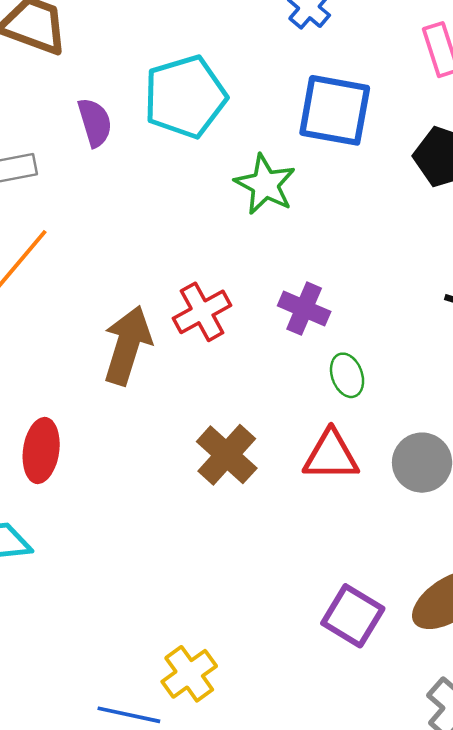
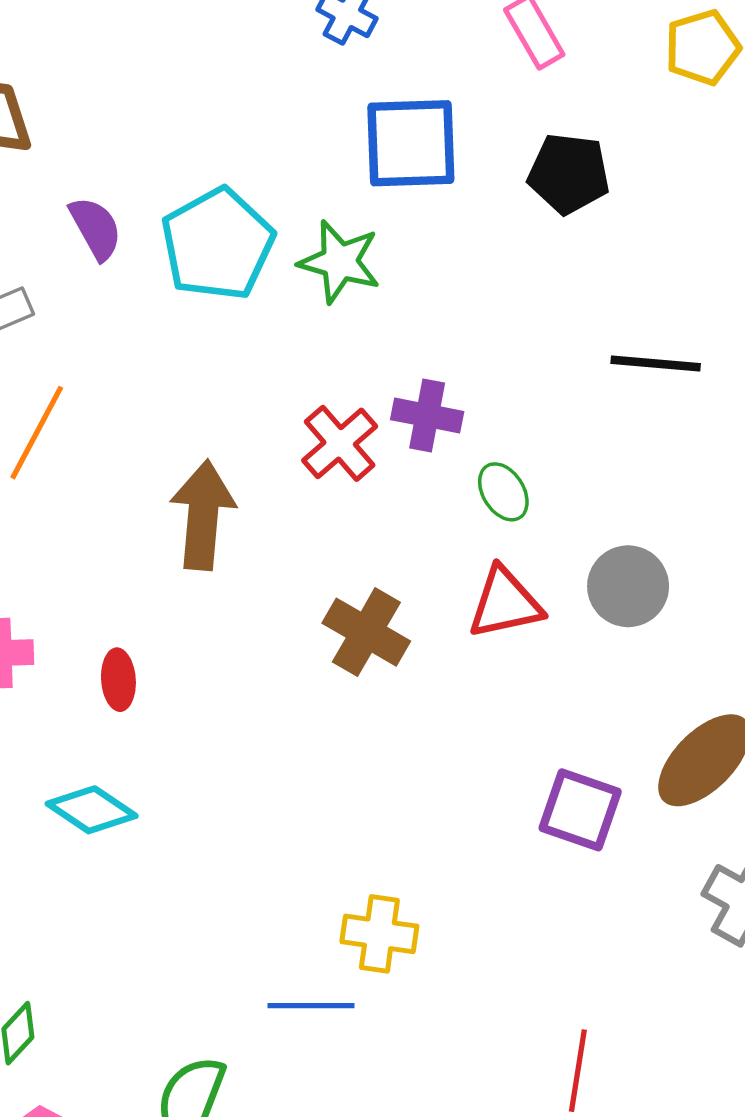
cyan pentagon: (185, 97) -> (218, 244), moved
red cross: (202, 312) -> (340, 443), moved
red ellipse: (41, 451) -> (118, 680), size x0.7
yellow cross: (189, 674) -> (379, 934), turned -34

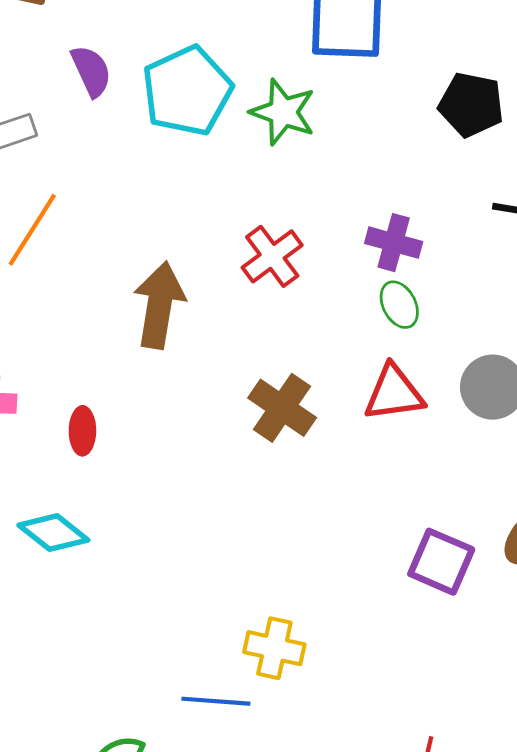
black pentagon: (569, 174) -> (471, 105), moved
purple cross: (427, 416) -> (394, 243), moved

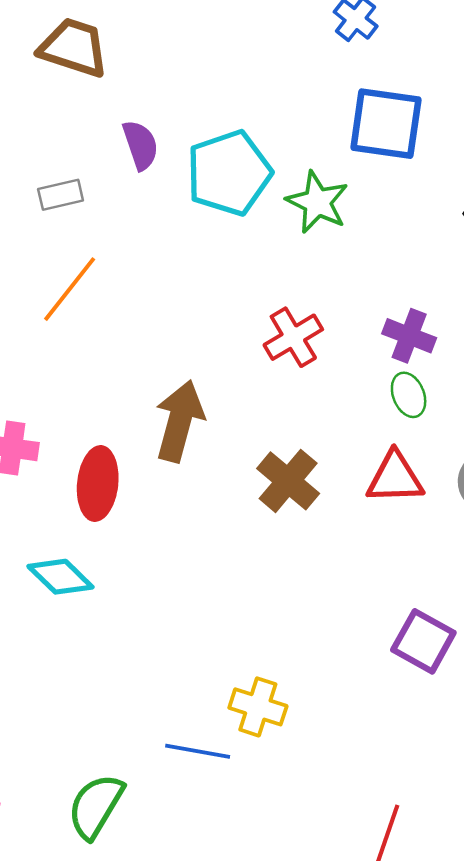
brown arrow: (159, 305) -> (179, 421), moved
red ellipse: (82, 431) -> (98, 483), size x1.6

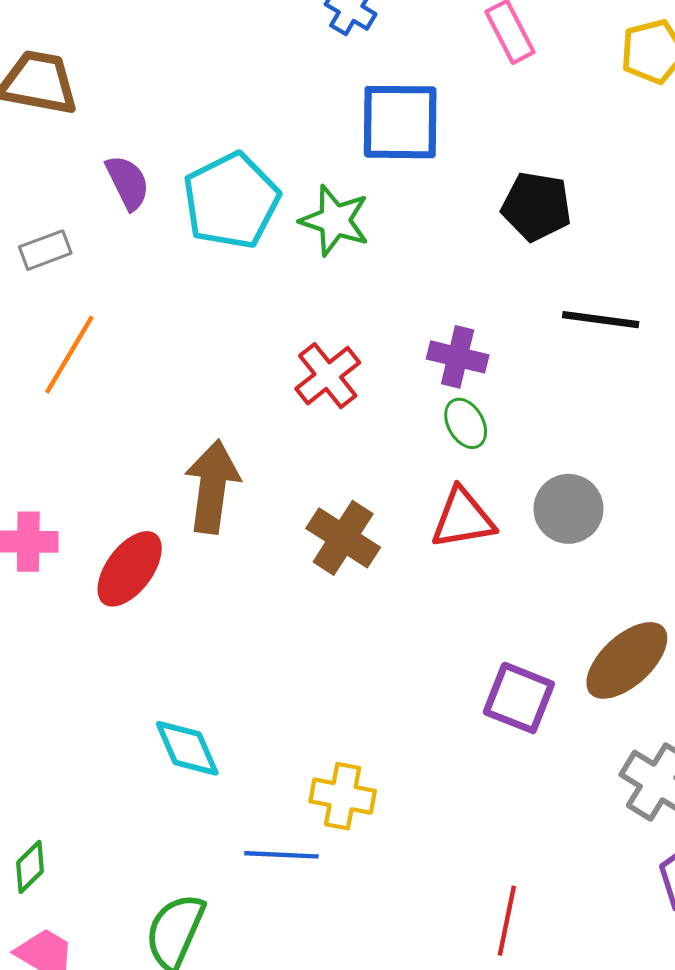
red ellipse: (98, 483) -> (130, 569), turned 38
cyan diamond: (60, 577) -> (187, 748), moved, turned 30

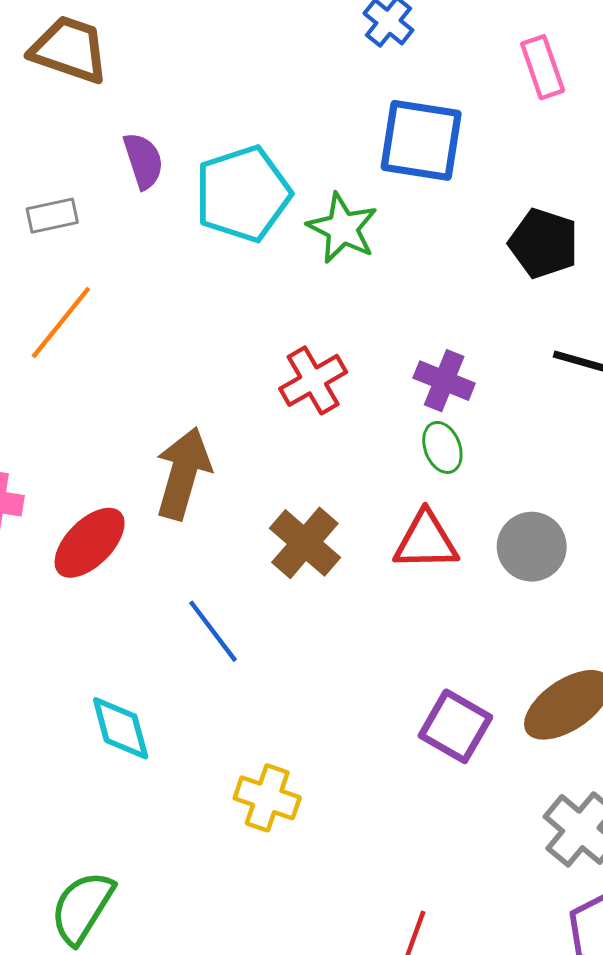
blue line: (281, 855) -> (213, 631), moved, turned 42

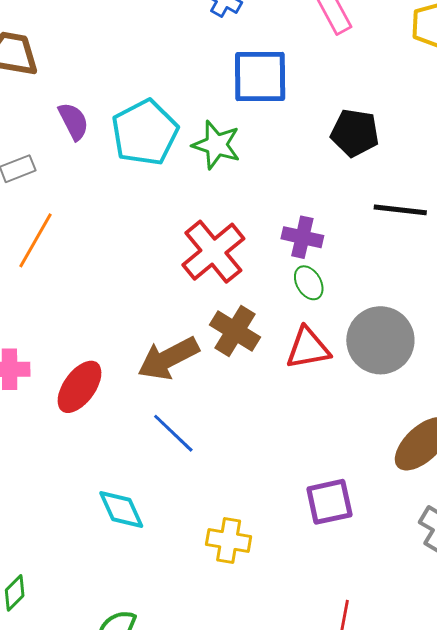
red cross: (313, 380) -> (213, 252), size x1.4
brown arrow: (183, 473) -> (168, 358), moved, turned -124
brown cross: (305, 543) -> (235, 331), moved
gray circle: (532, 547) -> (380, 340), size x1.4
purple square: (455, 726) -> (329, 502), moved, turned -33

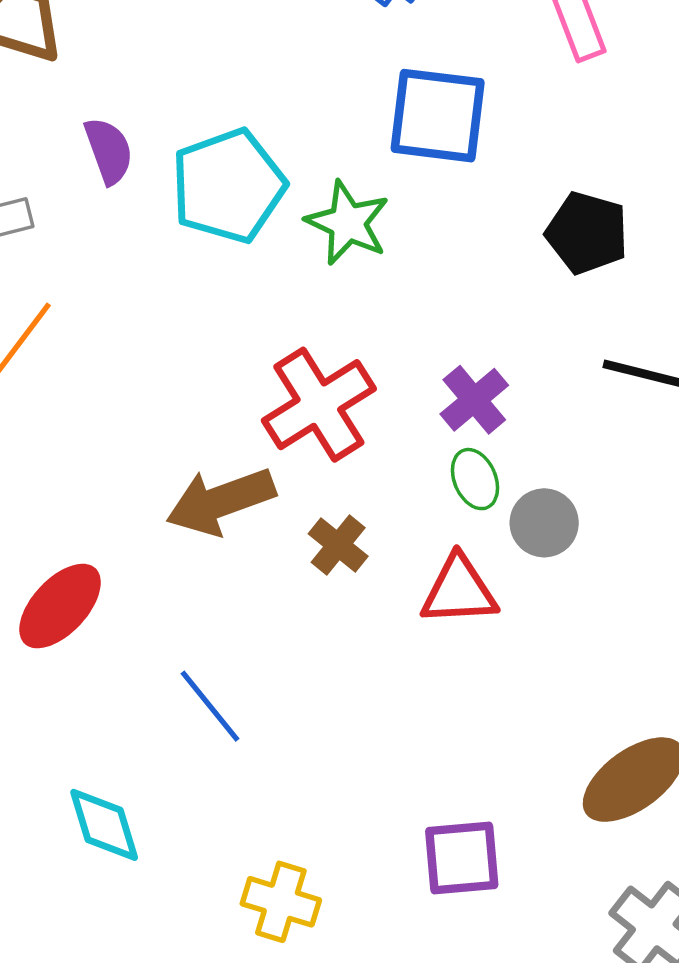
purple cross: (302, 237) -> (474, 400), turned 30
brown cross: (235, 331) -> (338, 545), size x0.7
gray circle: (380, 340) -> (544, 523), moved, size x0.6
brown arrow: (168, 358) -> (221, 501), moved

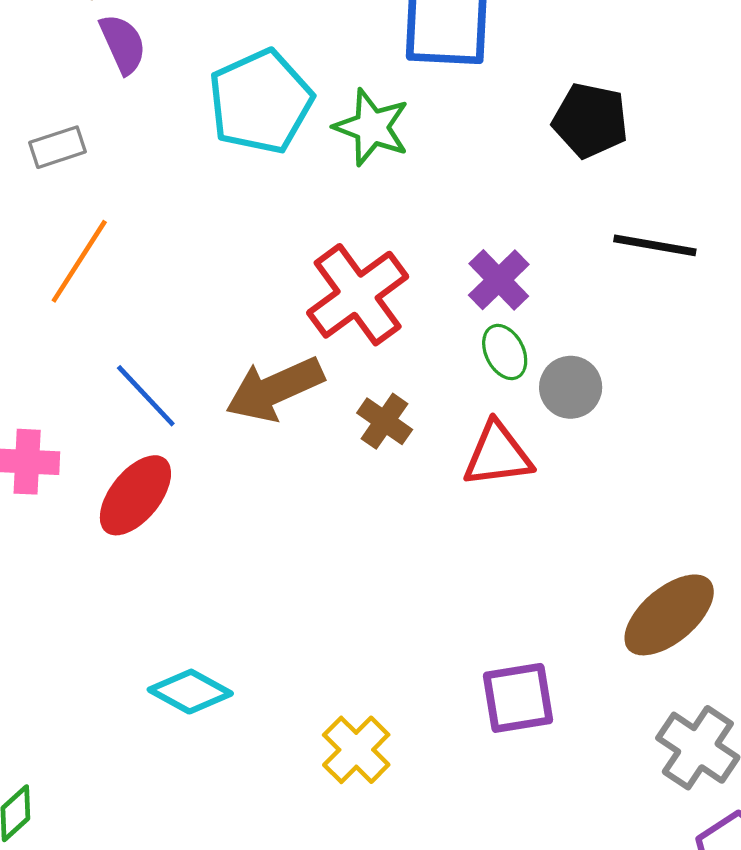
purple semicircle: (109, 151) -> (123, 44), moved
blue line: (210, 706) -> (146, 396), moved
cyan diamond: (104, 825) -> (190, 692), turned -40
yellow cross: (281, 902) -> (356, 750), turned 32

